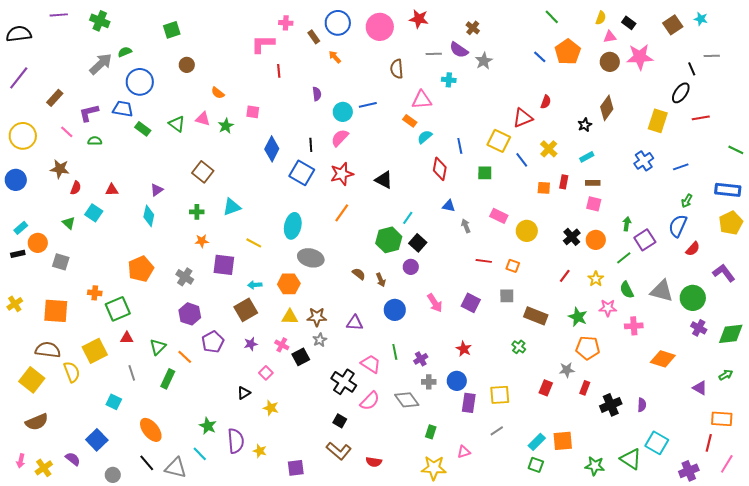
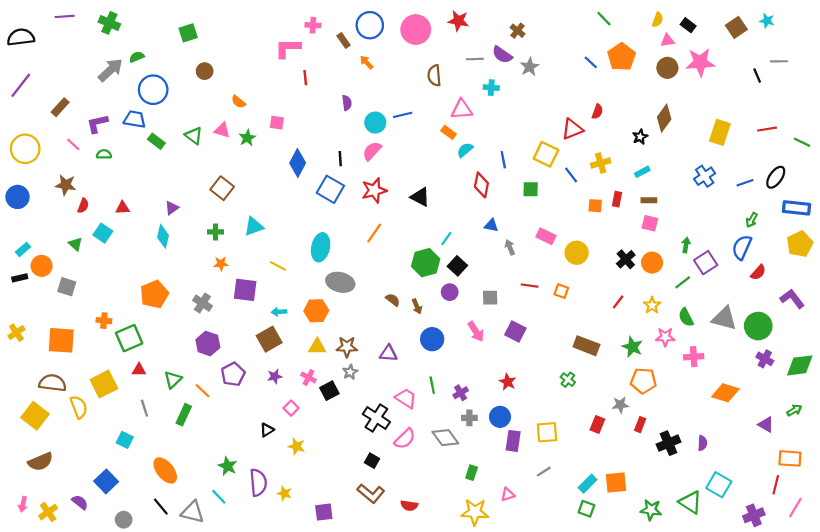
black ellipse: (681, 93) -> (776, 177), moved
yellow cross: (549, 149) -> (601, 163), turned 30
green line: (736, 150) -> (802, 142), moved
gray square: (507, 296) -> (490, 298), moved

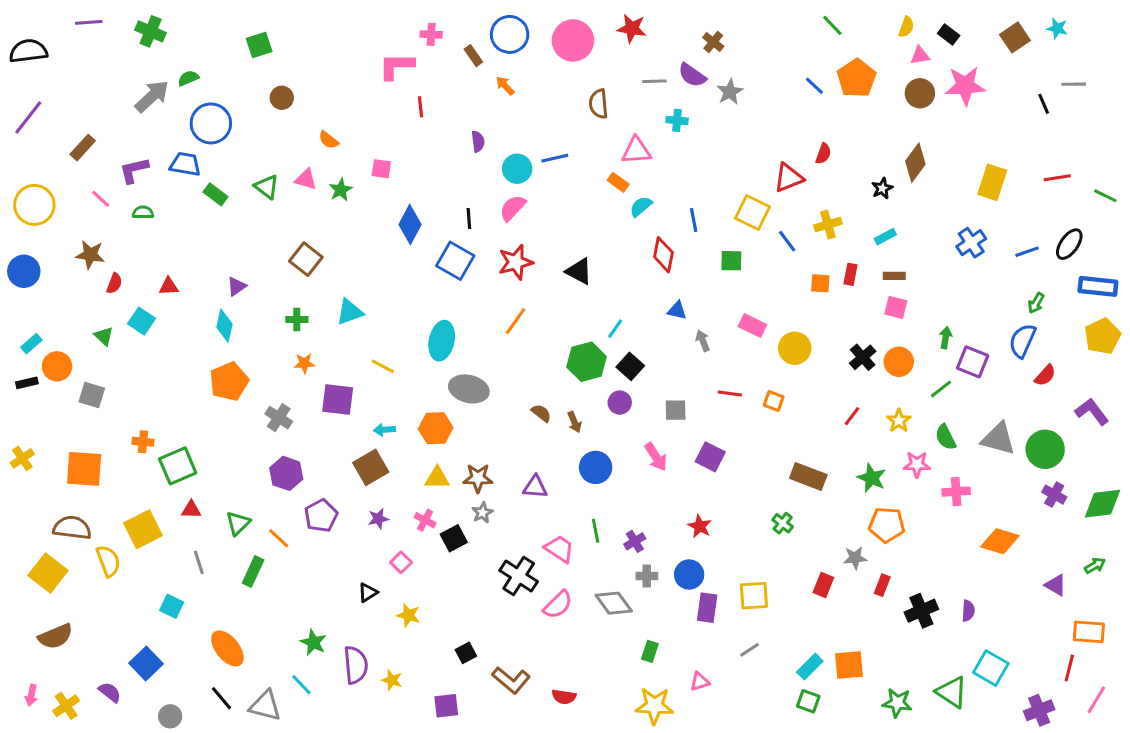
purple square: (706, 263) -> (973, 362), turned -35
orange pentagon: (154, 294) -> (229, 381), moved
black square: (372, 461) -> (466, 653), moved, turned 32

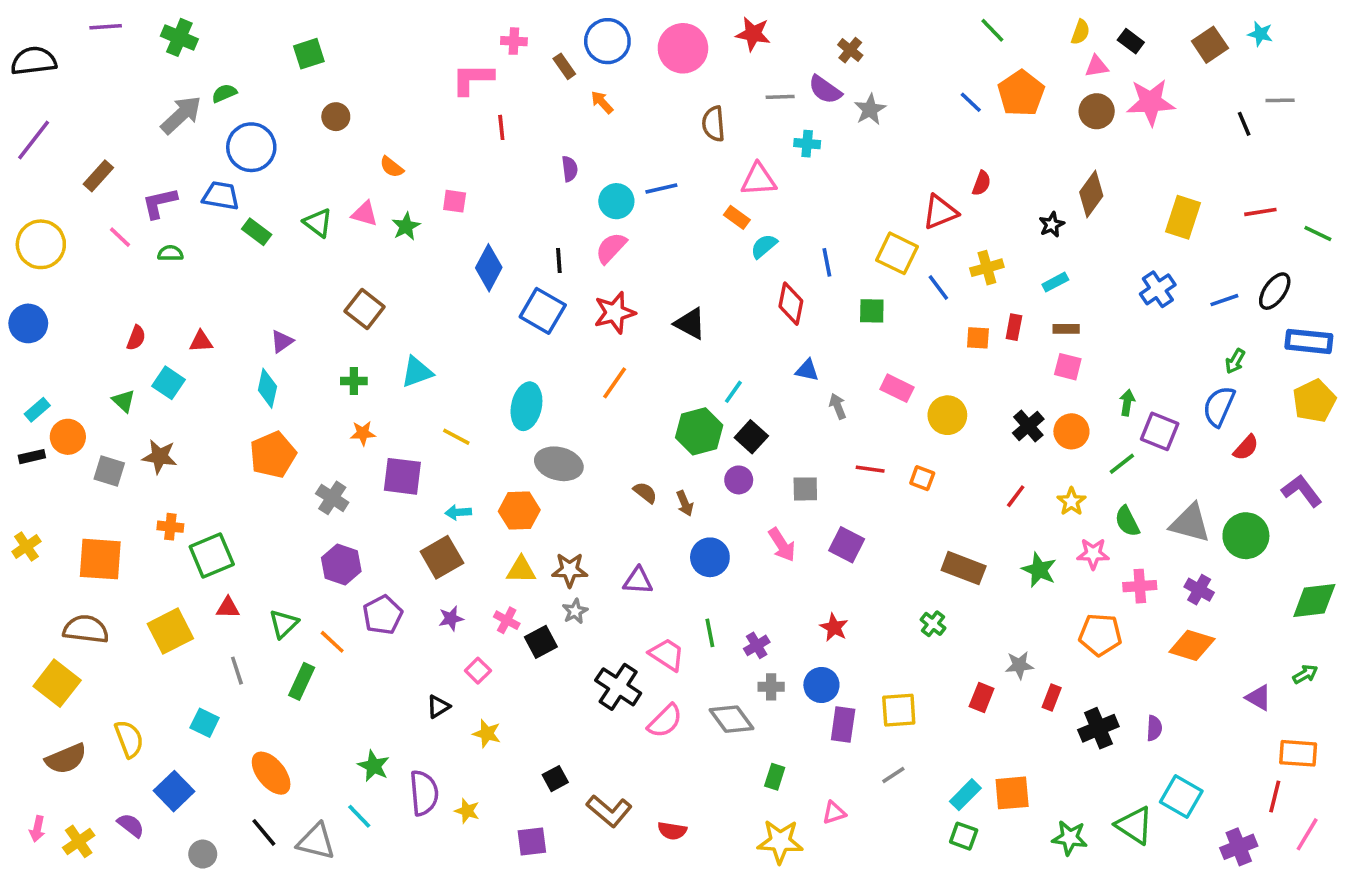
brown star: (90, 255) -> (160, 457), moved
purple cross: (1054, 495) -> (1199, 590), moved
orange pentagon: (887, 525) -> (1100, 635), moved
yellow semicircle: (108, 561) -> (129, 739), moved

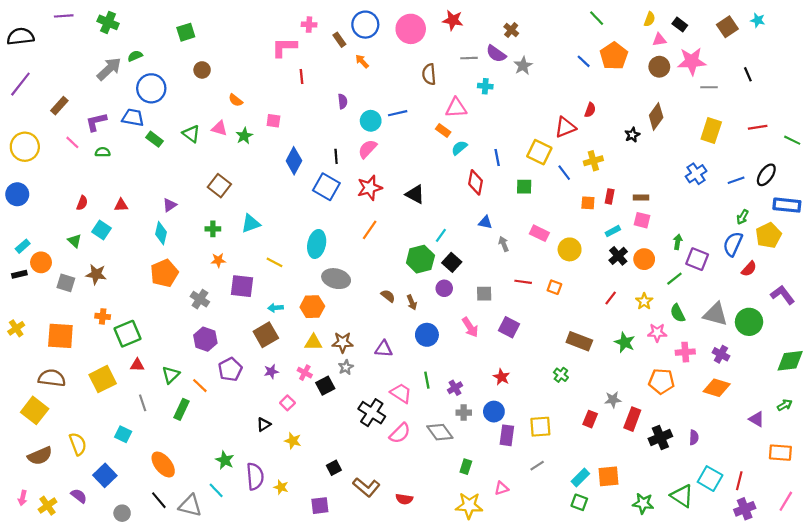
gray line: (1280, 100) -> (709, 87), moved
cyan rectangle: (1055, 282) -> (613, 231), moved
yellow pentagon: (1314, 401) -> (768, 235), moved
red rectangle: (1052, 698) -> (632, 419), size x1.5
red line: (1275, 797) -> (739, 481), moved

